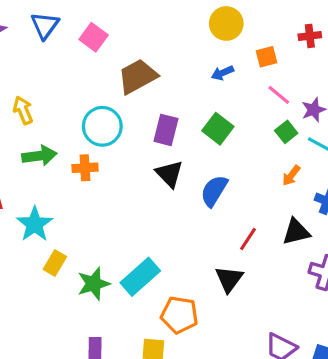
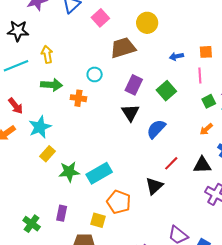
yellow circle: (226, 23) -> (147, 23), moved
pink line: (279, 95) -> (200, 75), moved, turned 35
cyan circle: (102, 126) -> (95, 74), size x0.6

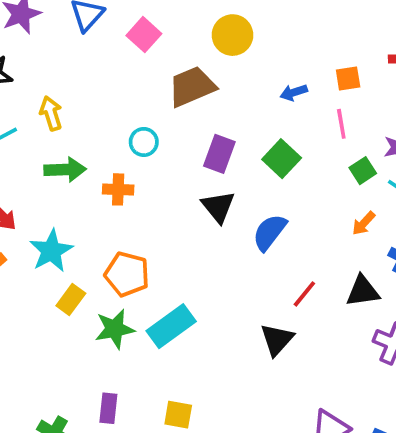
orange pentagon: (119, 202) -> (127, 274), moved

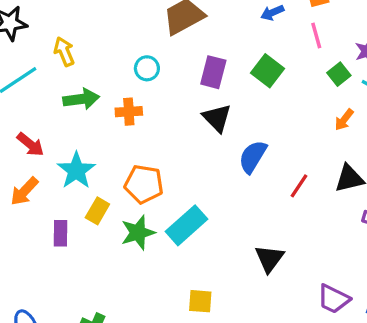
blue semicircle: (270, 232) -> (253, 157), moved
black triangle: (277, 340) -> (269, 259), moved
purple rectangle: (108, 408) -> (61, 233), moved

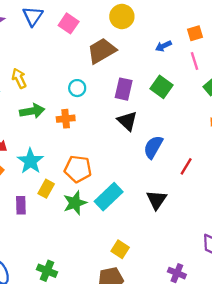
black triangle: (269, 259) -> (157, 200), moved
yellow square: (200, 301) -> (120, 249), turned 30

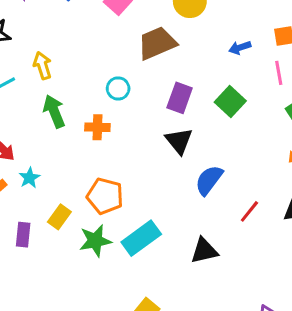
green arrow: (32, 111) -> (54, 111), turned -110
cyan star: (30, 161) -> (30, 178), moved, size x0.6
black triangle: (157, 200) -> (204, 251), turned 35

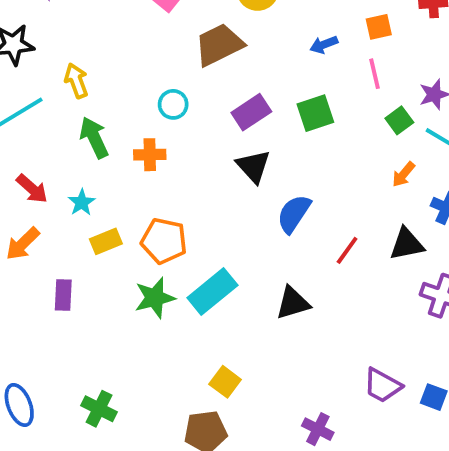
purple rectangle: (180, 98) -> (251, 112), turned 40
green square: (230, 101) -> (315, 113), turned 32
cyan star: (30, 178) -> (82, 202), moved
yellow rectangle: (59, 217) -> (106, 241), moved, turned 35

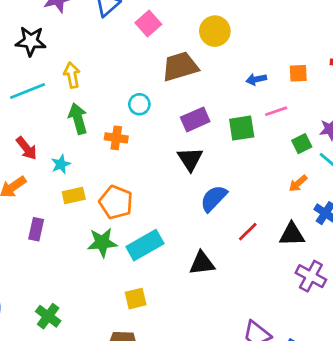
pink line: (374, 74) -> (276, 111), moved, turned 75
yellow square: (225, 382) -> (136, 299), moved, turned 30

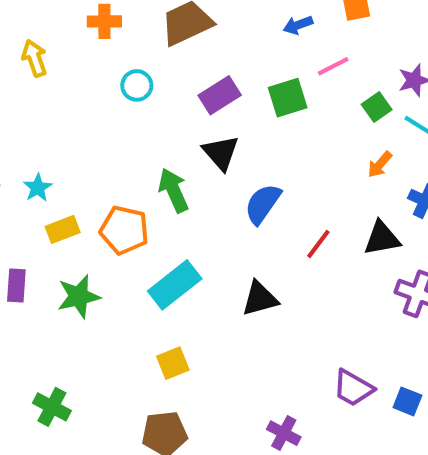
green arrow: (78, 119) -> (174, 190), moved
orange cross: (116, 138) -> (104, 21), moved
green star: (102, 242) -> (79, 296), moved

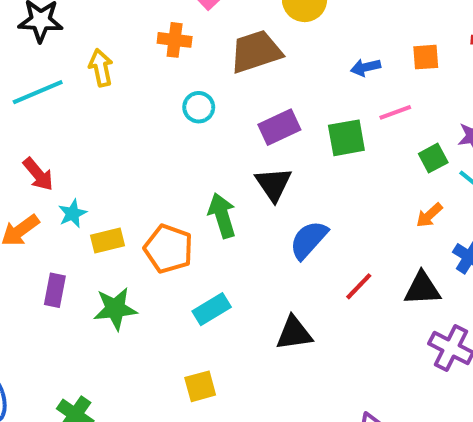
cyan star: (38, 188) -> (72, 213), moved
cyan rectangle: (175, 285) -> (212, 309), size x0.7

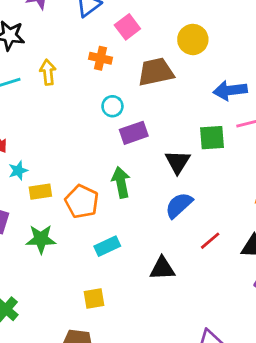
blue arrow: (366, 67) -> (230, 90), size x1.6
purple rectangle: (279, 127) -> (134, 133), moved
black triangle: (273, 184) -> (178, 162), moved

